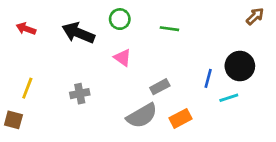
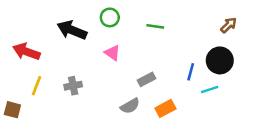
brown arrow: (255, 16) -> (229, 25), moved
red arrow: (26, 29) -> (26, 52), moved, size x1.5
yellow line: (27, 88) -> (36, 86), moved
gray semicircle: (142, 116) -> (130, 106), size x0.7

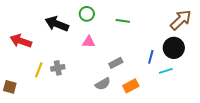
brown arrow: (229, 25) -> (181, 20), size x1.6
pink triangle: (112, 53) -> (89, 42), turned -32
yellow line: (36, 86) -> (39, 70), moved

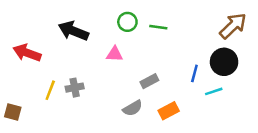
green circle: (87, 14) -> (127, 22), moved

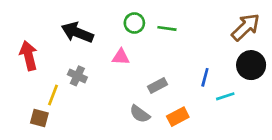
red arrow: (27, 53) -> (28, 56), turned 56
black circle: (224, 62) -> (251, 65), moved
gray cross: (75, 88) -> (77, 76), moved, turned 36
gray semicircle: (133, 108) -> (140, 114), turned 66
brown square: (13, 112) -> (39, 118), moved

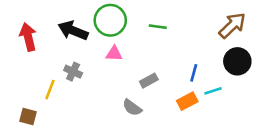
green circle: (134, 23) -> (110, 20), moved, size x1.6
red arrow: (28, 56) -> (28, 37), moved
orange rectangle: (178, 117) -> (187, 101), moved
brown square: (39, 118) -> (28, 117), moved

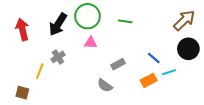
black arrow: (73, 31) -> (58, 24), turned -80
gray cross: (73, 72) -> (58, 57), turned 32
blue line: (194, 73) -> (154, 58), turned -64

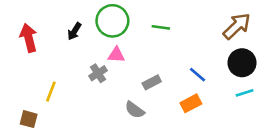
black arrow: (58, 24) -> (74, 31), size x0.6
gray cross: (58, 57) -> (98, 73), moved
cyan line: (169, 72) -> (245, 93), moved

